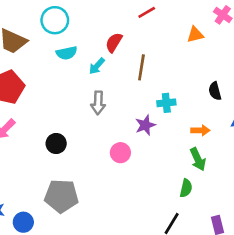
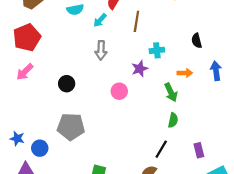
green arrow: (198, 159) -> (171, 92), moved

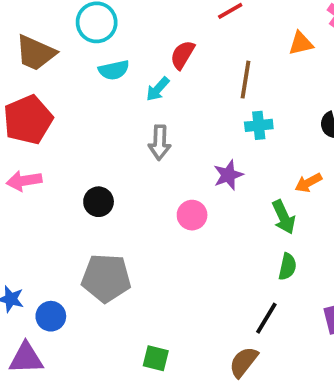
brown line: (136, 21) -> (245, 80), moved
cyan cross: (157, 50) -> (259, 125), moved
pink arrow: (25, 72) -> (24, 181), turned 36
orange arrow: (185, 73) -> (308, 183), turned 152

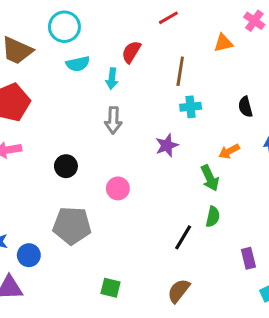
cyan arrow: (158, 89) -> (112, 79), turned -36
pink circle: (192, 215) -> (118, 188), moved
black line: (266, 318) -> (183, 237), moved

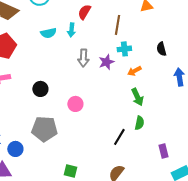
cyan semicircle: (78, 64) -> (48, 33), moved
gray arrow: (113, 120) -> (83, 58), moved
purple star: (167, 145) -> (106, 62), moved
orange arrow: (229, 151) -> (134, 71), moved

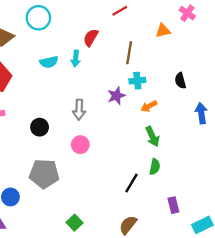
gray arrow: (83, 58) -> (79, 110), moved
purple rectangle: (163, 151) -> (173, 205), moved
green square: (70, 171) -> (74, 223), turned 32

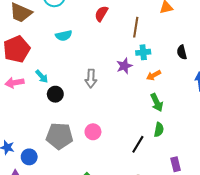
cyan arrow: (76, 59) -> (42, 76), moved, turned -48
pink circle: (80, 145) -> (93, 132), moved

